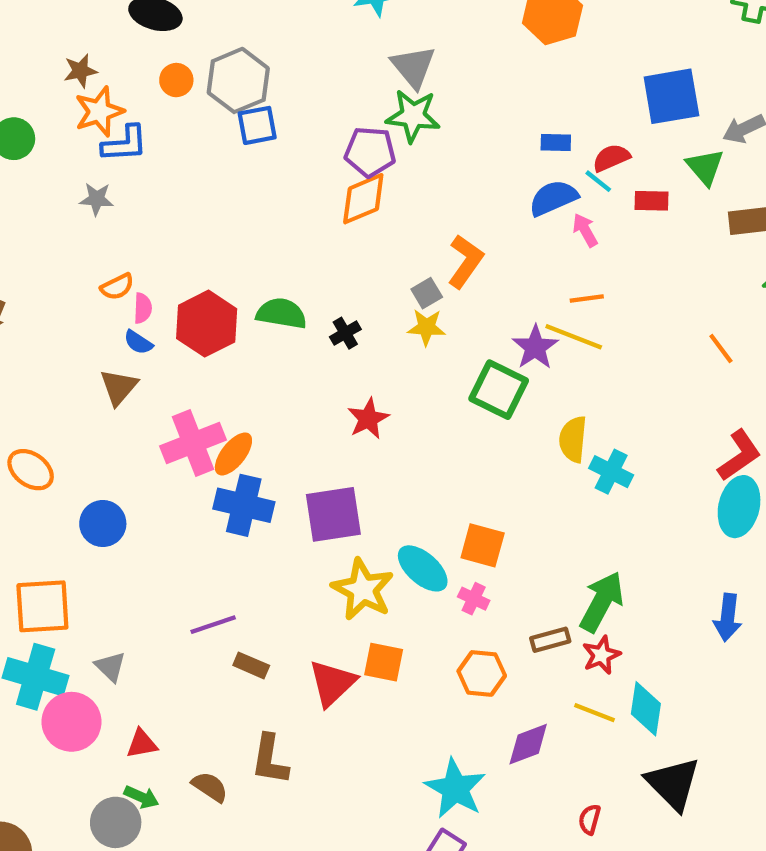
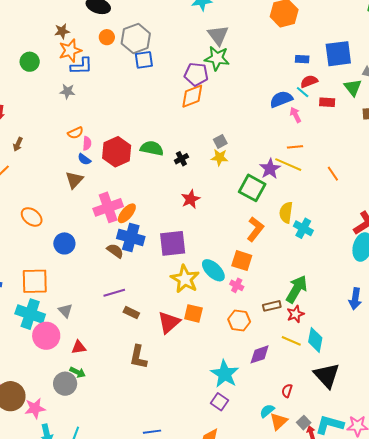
blue rectangle: (556, 142) -> (302, 59), moved
orange L-shape: (465, 261) -> (255, 229), moved
orange line: (721, 349) -> (333, 174), moved
brown semicircle: (210, 787) -> (115, 251), moved

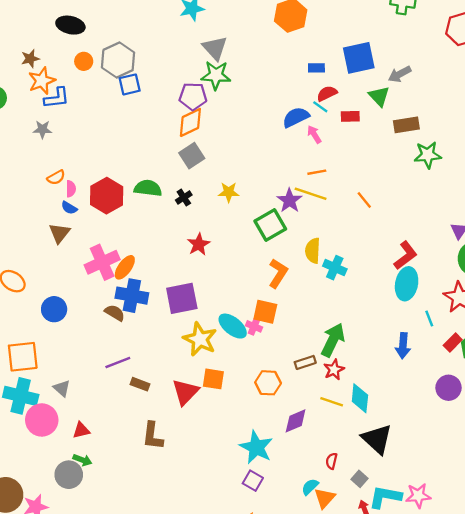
gray square: (220, 141) -> (192, 156), moved, size x1.5
green square: (252, 188) -> (270, 225), turned 36
pink cross: (237, 285) -> (254, 326), moved
gray square: (304, 423) -> (359, 479), moved

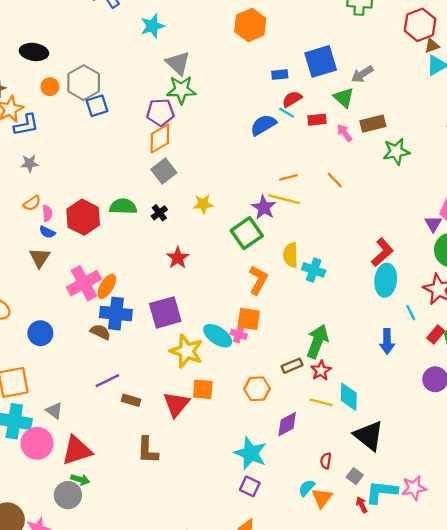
gray star: (42, 129) -> (30, 163), moved
pink arrow: (314, 134) -> (344, 133), moved
orange line: (364, 200) -> (335, 180), moved
red triangle: (81, 430) -> (77, 450), size x1.8

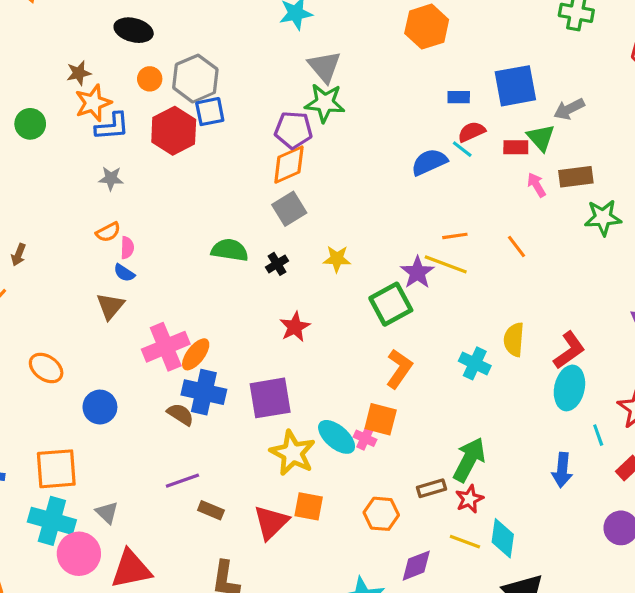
red rectangle: (317, 120) -> (516, 147), moved
red hexagon: (83, 217) -> (174, 131), moved
yellow semicircle: (291, 255) -> (514, 340), moved

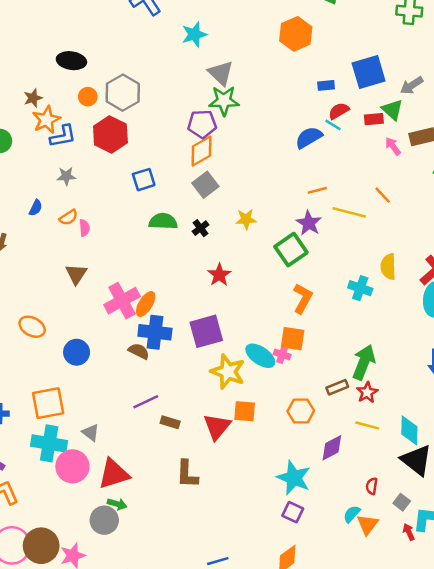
blue square: (210, 112) -> (144, 180), moved
orange line: (455, 236) -> (317, 190), moved
yellow line: (446, 264) -> (349, 212), moved
blue semicircle: (124, 273) -> (36, 208), moved, turned -91
cyan diamond: (503, 538) -> (409, 430), moved

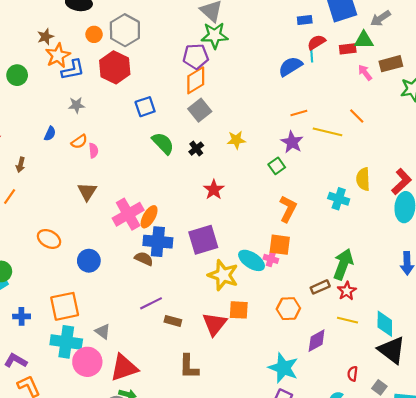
green triangle: (392, 110) -> (364, 40), turned -42
cyan line: (333, 125) -> (312, 55), turned 56
green semicircle: (163, 221) -> (163, 143), turned 45
green square: (291, 250) -> (277, 166), size x0.6

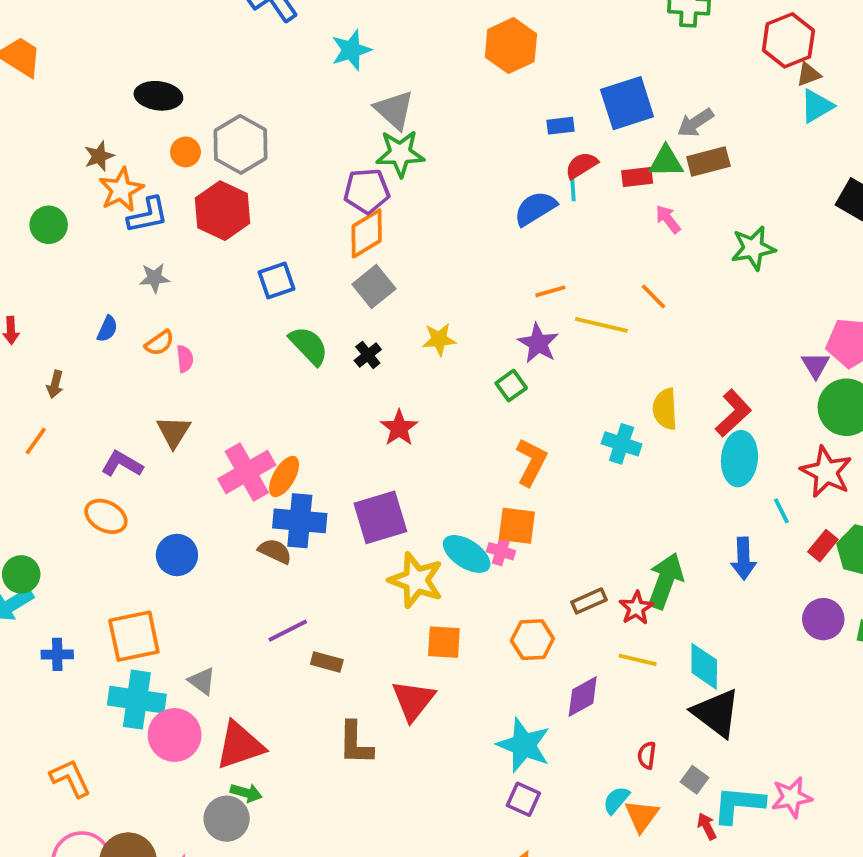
brown rectangle: (391, 64) -> (708, 161), moved
green arrow: (343, 264) -> (665, 581), moved
red triangle: (215, 324) -> (413, 700), moved
purple L-shape: (16, 361) -> (122, 464), moved

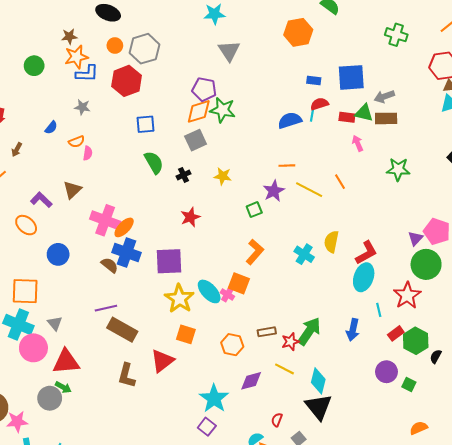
green star: (400, 153) -> (223, 110), moved
pink cross: (247, 472) -> (105, 220), turned 36
brown rectangle: (327, 662) -> (122, 330), size x1.8

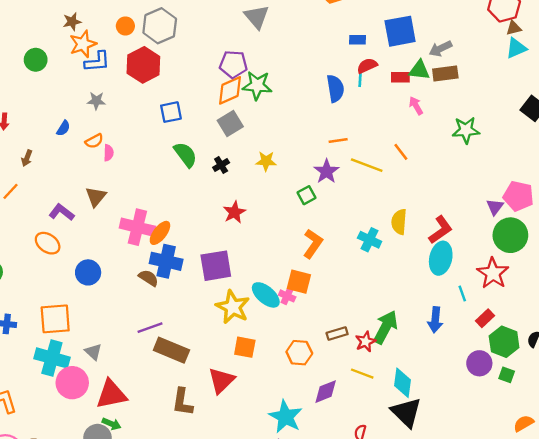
blue semicircle: (290, 120) -> (335, 88), turned 105
green hexagon: (416, 341) -> (504, 342), moved

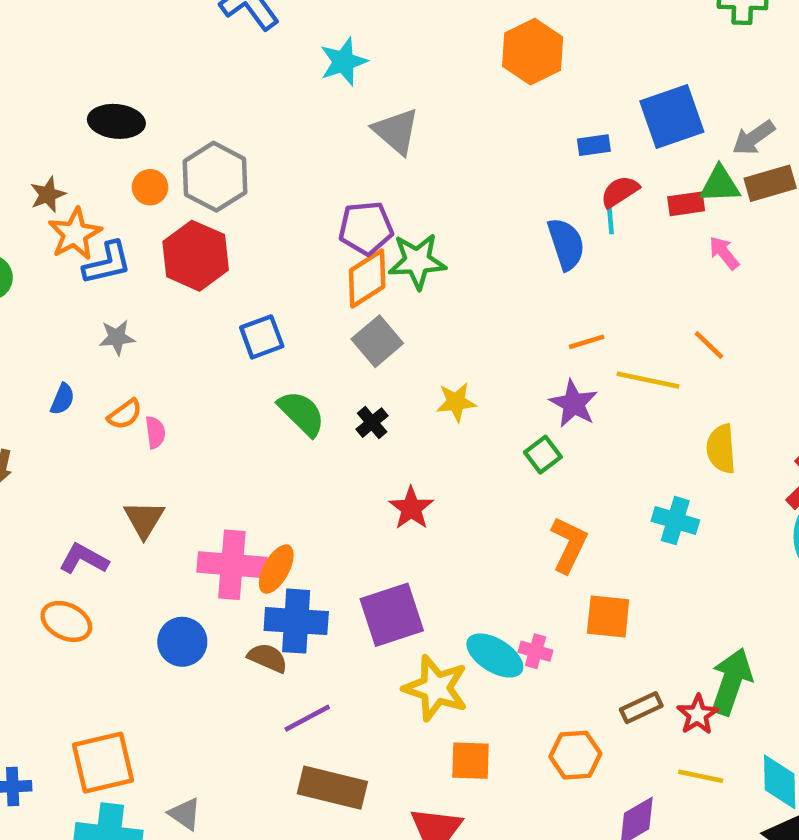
yellow semicircle: (399, 222) -> (721, 449), moved
blue circle: (88, 272) -> (182, 642), moved
orange square: (299, 282) -> (608, 616), moved
purple line: (150, 328) -> (307, 718), moved

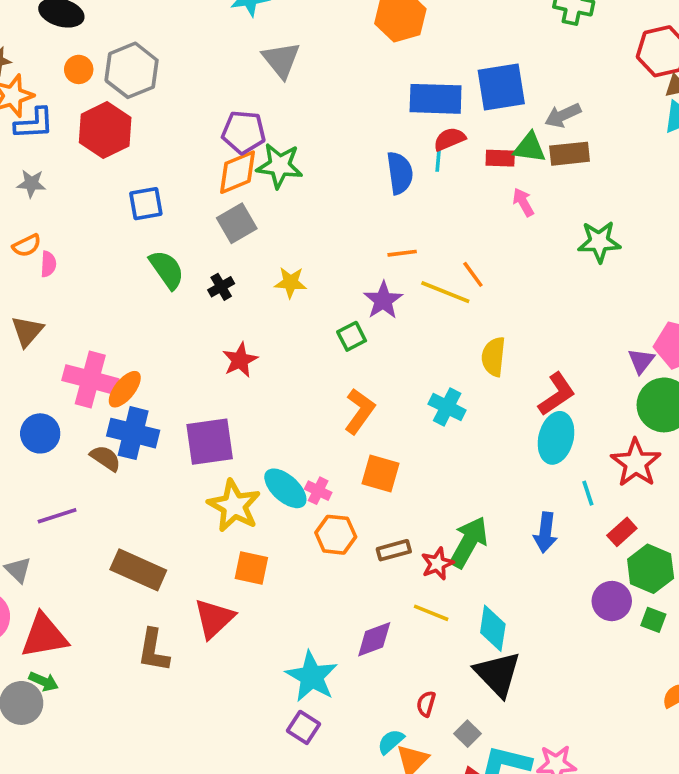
blue rectangle: (594, 145) -> (436, 99), size x2.0
orange line: (709, 345) -> (473, 274), moved
purple line: (307, 718) -> (57, 516), moved
orange hexagon: (575, 755) -> (336, 535), moved

